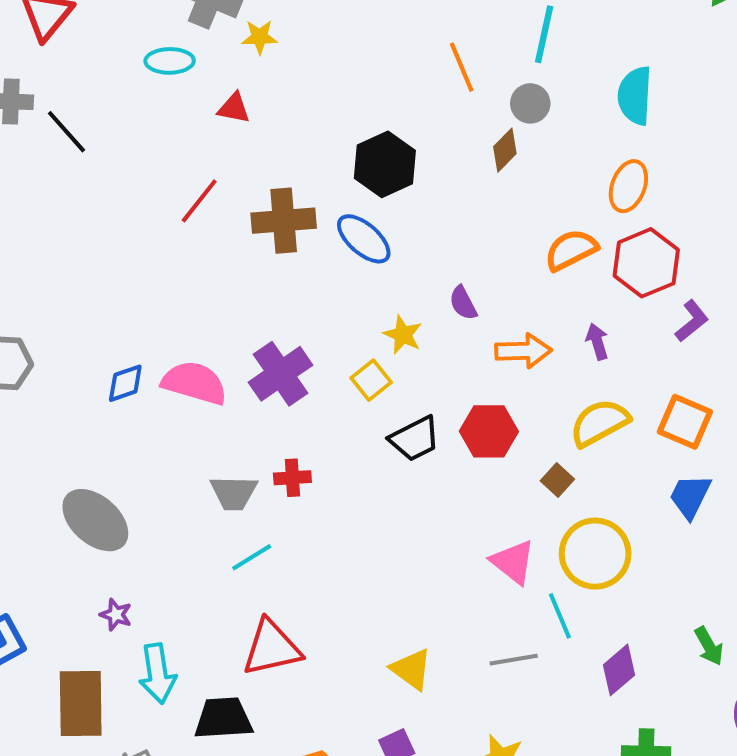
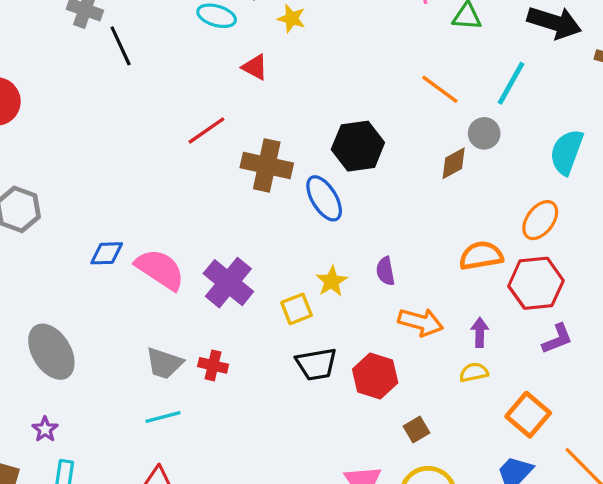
orange line: (462, 67) -> (440, 89), turned -48
purple cross: (281, 374) -> (228, 283), turned -33
yellow semicircle: (599, 423) -> (474, 372), moved, size x0.6

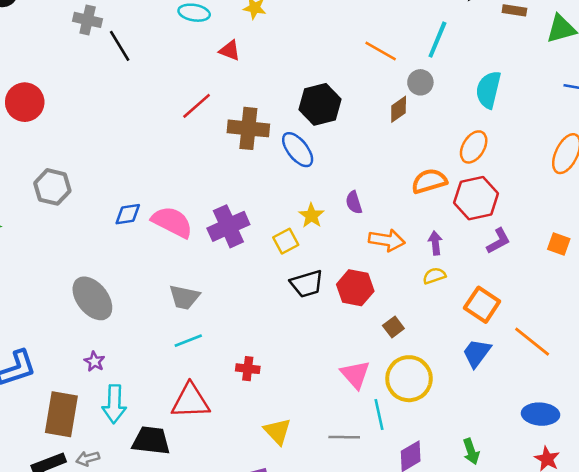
purple cross: (228, 283) -> (228, 226), turned 33
red cross: (213, 365) -> (248, 369), moved

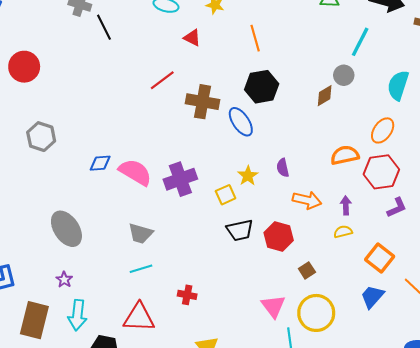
orange line: (381, 51) -> (255, 38), moved, turned 40

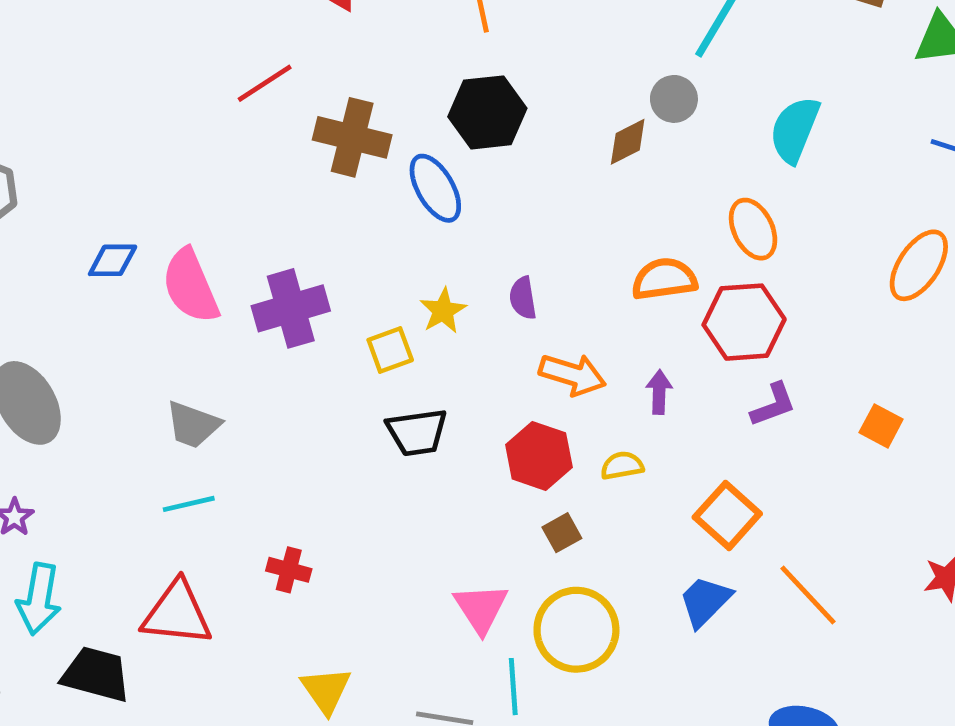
orange ellipse: (383, 130) -> (753, 229), turned -65
pink semicircle: (135, 172) -> (190, 286), turned -148
yellow semicircle: (343, 232) -> (622, 466), moved
red hexagon: (279, 237) -> (539, 456), moved

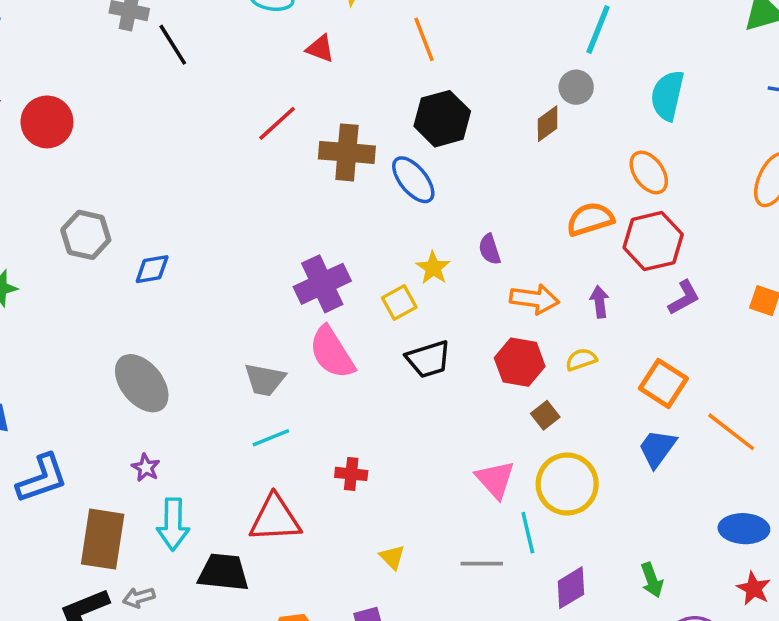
blue diamond: (113, 260) -> (152, 269), moved
pink semicircle: (190, 286) -> (332, 353), moved
yellow triangle: (326, 690) -> (392, 557), size x0.7

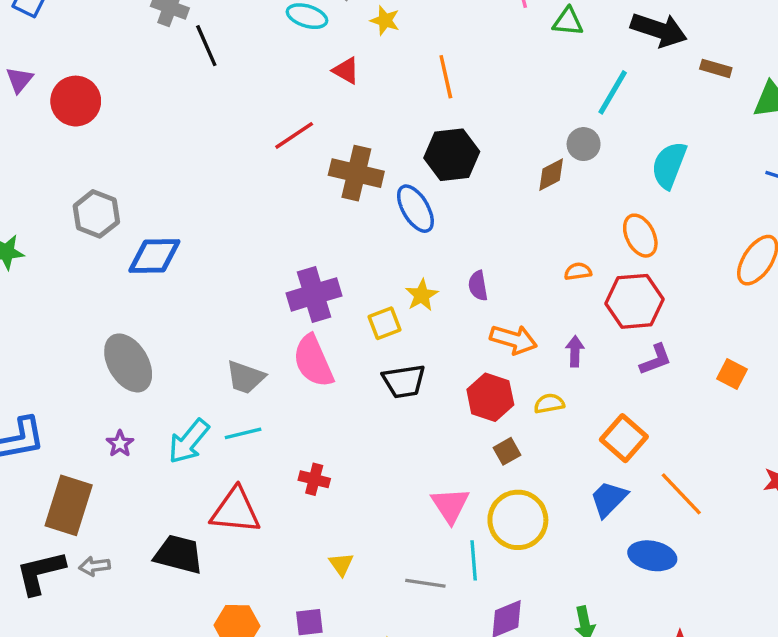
orange semicircle: (590, 219) -> (578, 271), size x0.6
blue diamond: (152, 269) -> (154, 256), size x1.5
cyan arrow: (173, 524) -> (189, 441), moved, turned 30
blue ellipse: (744, 529) -> (652, 556), moved

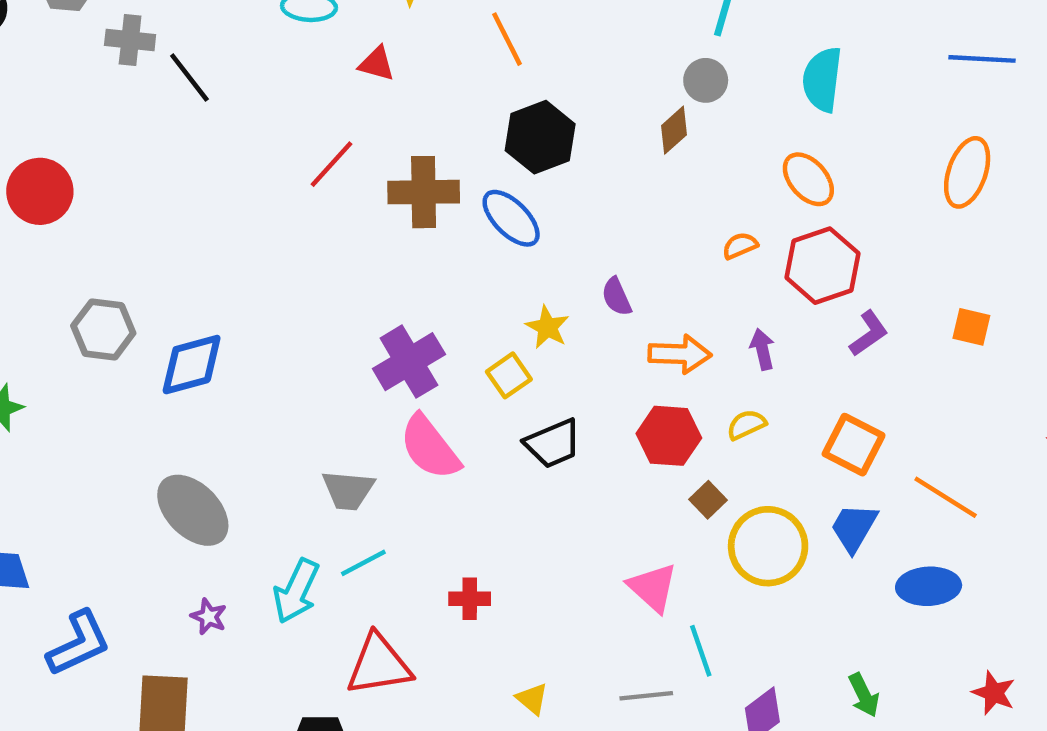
yellow circle: (518, 520) -> (768, 546), moved

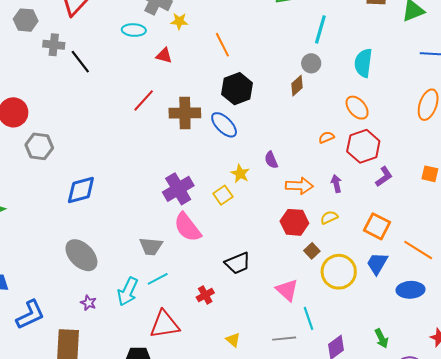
gray hexagon: (103, 329) -> (39, 146), moved
black trapezoid: (553, 443) -> (238, 263), moved
red cross: (470, 599) -> (205, 295), turned -30

